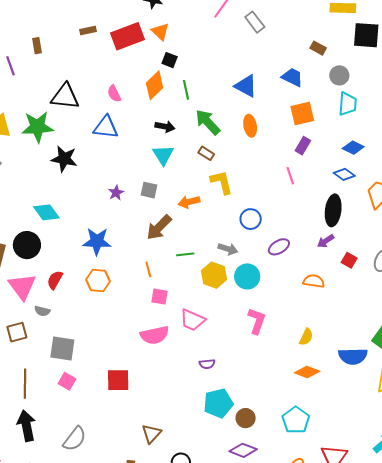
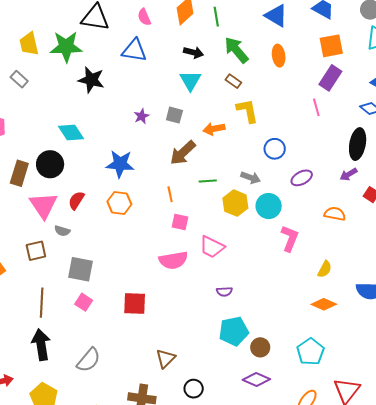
purple rectangle: (303, 146) -> (330, 78), size x1.4
pink L-shape: (257, 321) -> (290, 238), moved

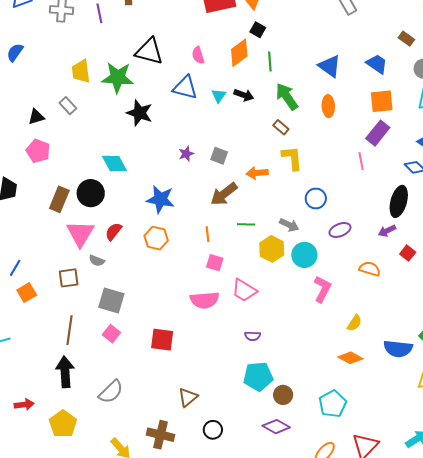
cyan triangle: (190, 81) -> (219, 96), moved, size x0.7

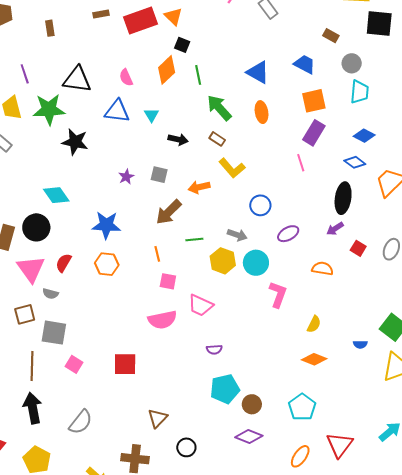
purple line: (99, 13) -> (25, 74), moved
black arrow: (244, 95) -> (178, 139), moved
yellow L-shape: (292, 158) -> (232, 168), turned 152
gray square: (111, 301) -> (54, 333), moved
blue semicircle: (398, 349) -> (360, 344), size x0.5

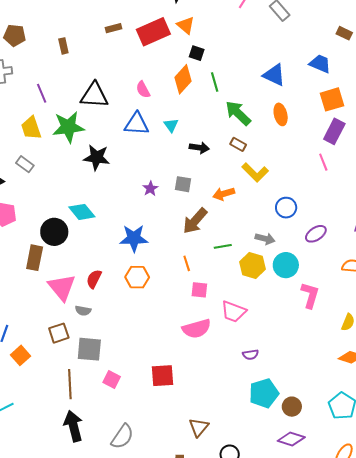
black circle: (36, 227) -> (54, 232), moved

